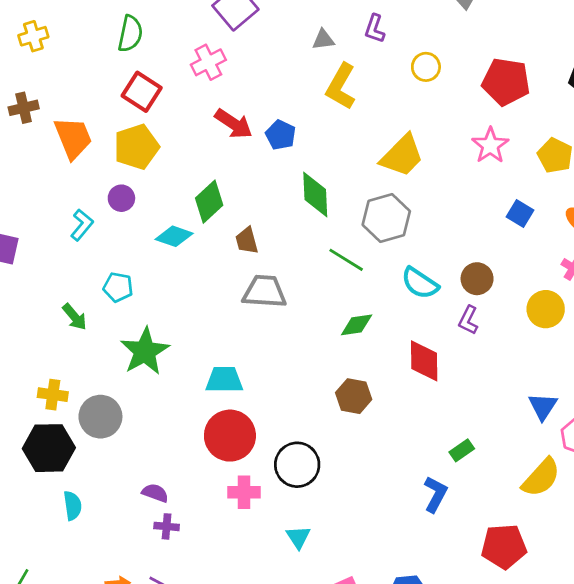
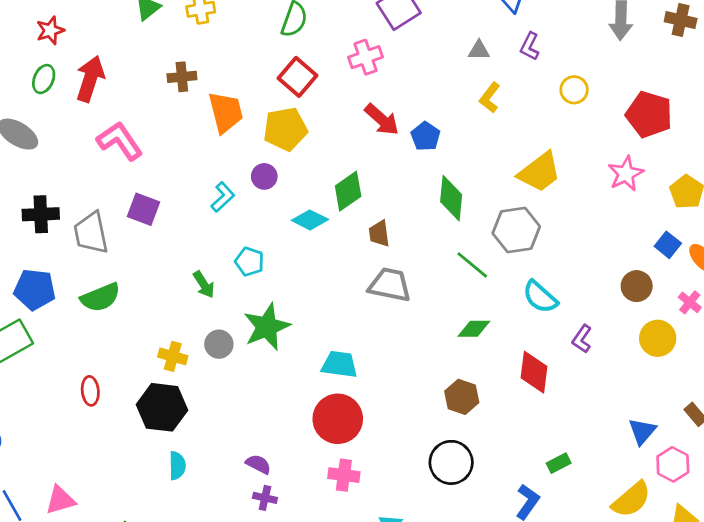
yellow L-shape: (341, 87) -> (490, 98), size x0.7
blue square: (520, 213) -> (668, 245), moved
brown circle: (477, 279) -> (637, 286), moved
gray circle: (100, 417) -> (219, 344), moved, size x0.7
black circle: (297, 465) -> (451, 462), moved

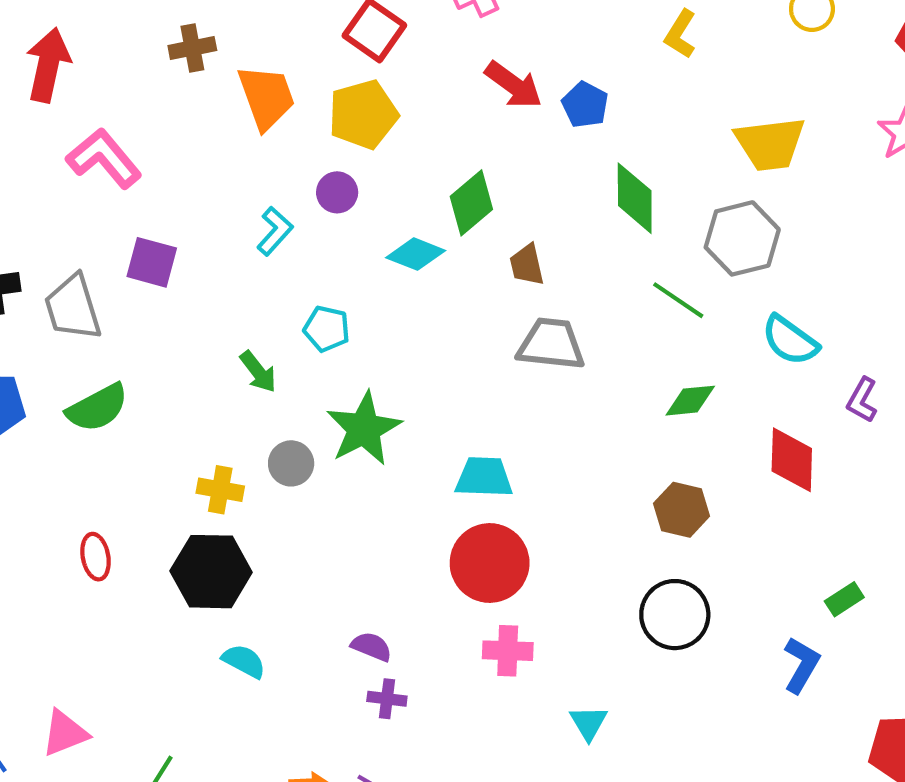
yellow trapezoid: (540, 172) -> (770, 144), turned 36
cyan semicircle: (177, 466) -> (244, 661), turned -56

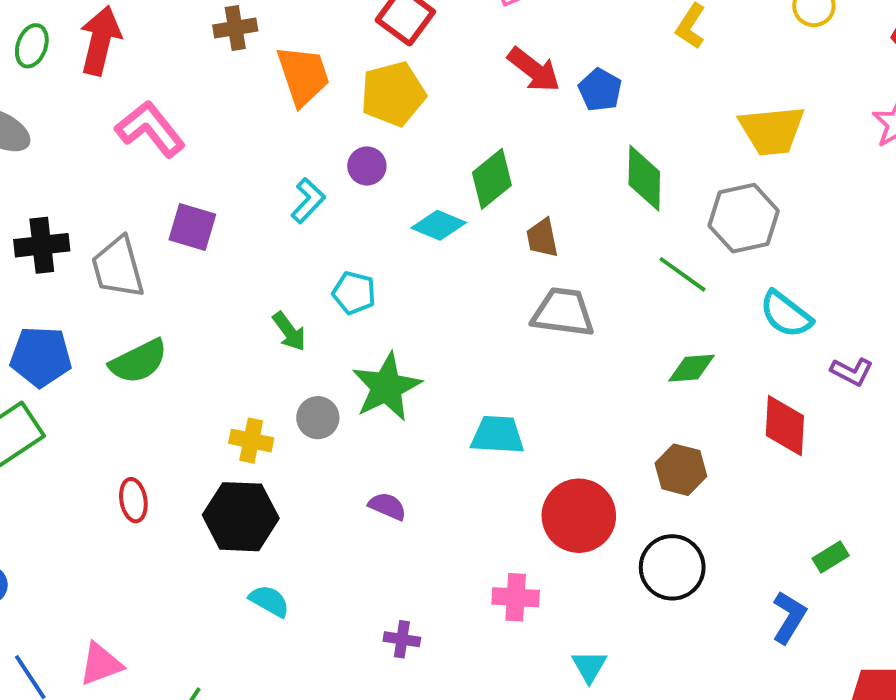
purple L-shape: (862, 400) -> (852, 372), turned -93
red circle: (490, 563) -> (579, 516), moved
purple semicircle: (371, 647) -> (387, 506), moved

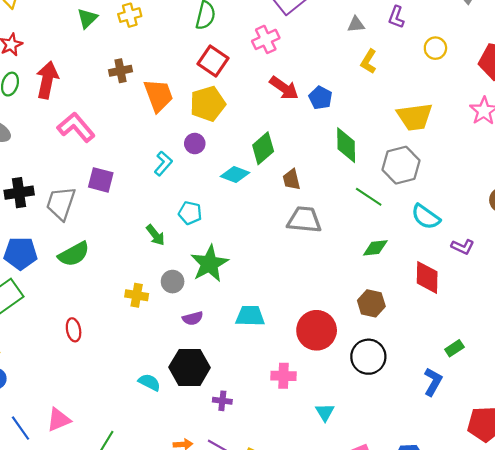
gray trapezoid: (118, 267) -> (61, 203), turned 36
cyan trapezoid: (497, 435) -> (250, 316), moved
purple semicircle: (387, 506) -> (193, 318), moved, turned 144
black hexagon: (241, 517) -> (190, 367), moved

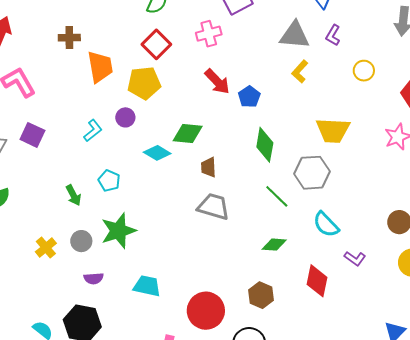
gray triangle: (356, 24) -> (295, 35), size x1.8
green diamond: (263, 148) -> (188, 134), turned 36
yellow cross: (137, 295) -> (46, 248), turned 30

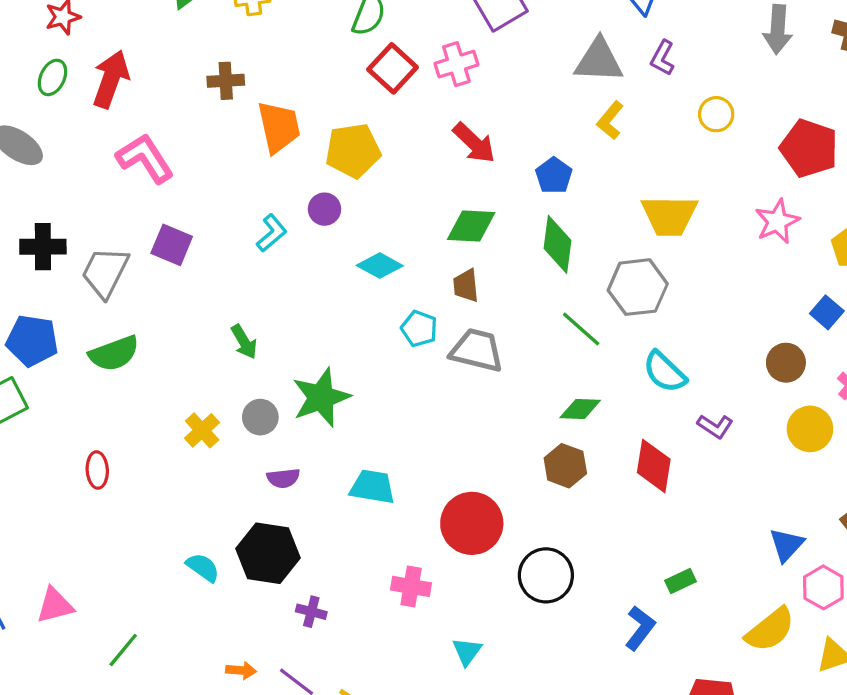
red square: (156, 44) -> (393, 68), moved
blue pentagon: (249, 97) -> (554, 176), moved
green diamond: (188, 134) -> (471, 226), moved
cyan pentagon: (109, 181) -> (419, 329), moved
brown hexagon: (261, 295) -> (565, 466), moved

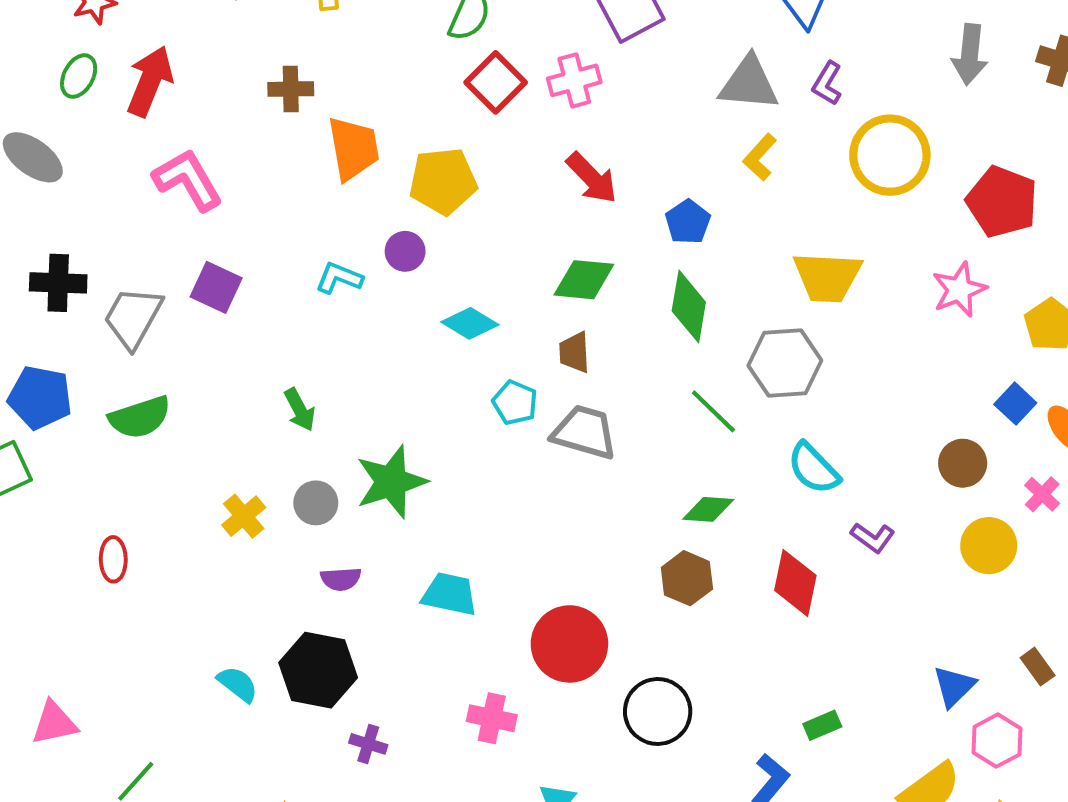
yellow circle: (716, 114) -> (890, 155), size x1.8
cyan L-shape: (272, 233) -> (339, 278), turned -120

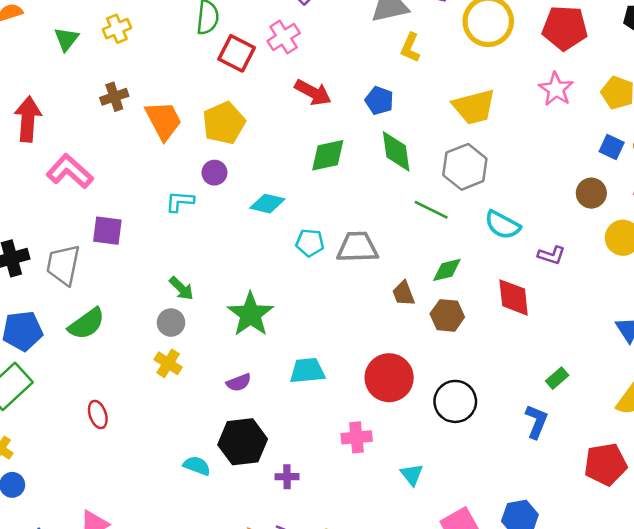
brown trapezoid: (574, 352) -> (404, 293), moved
gray circle: (316, 503) -> (171, 323), moved

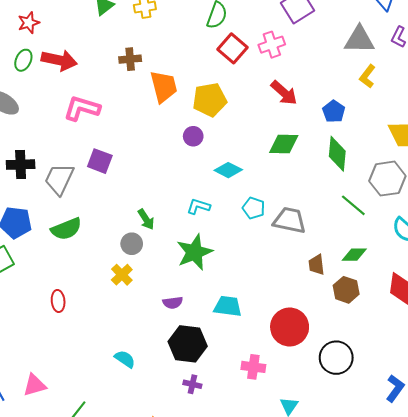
red arrow: (28, 119) -> (59, 60), turned 84
pink L-shape: (70, 171) -> (82, 108), turned -39
cyan L-shape: (180, 201) -> (198, 206), moved
black hexagon: (243, 442) -> (188, 344), moved

